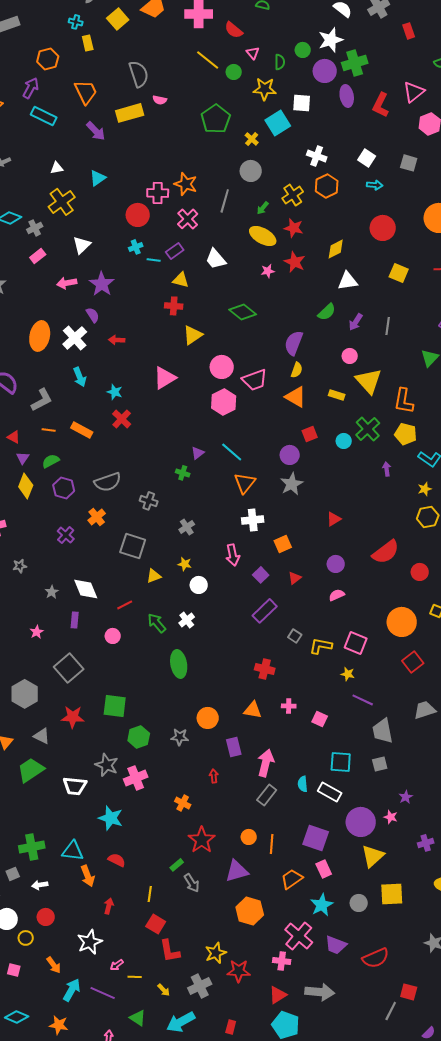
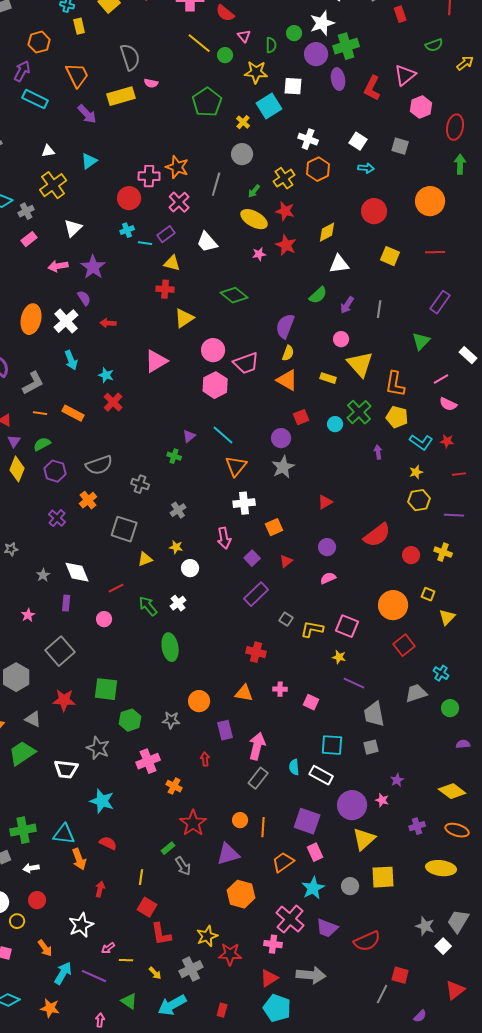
pink cross: (136, 778) -> (148, 761), moved

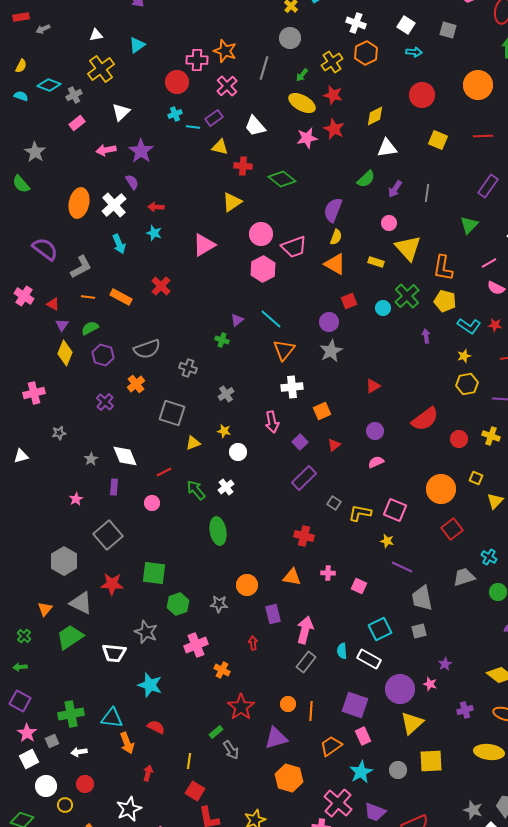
pink star: (259, 254) -> (307, 138), size x1.5
red cross: (165, 289) -> (243, 166), moved
cyan star: (106, 375) -> (154, 233), moved
gray triangle: (33, 719) -> (81, 603), size x1.4
cyan square: (332, 745) -> (380, 629), turned -30

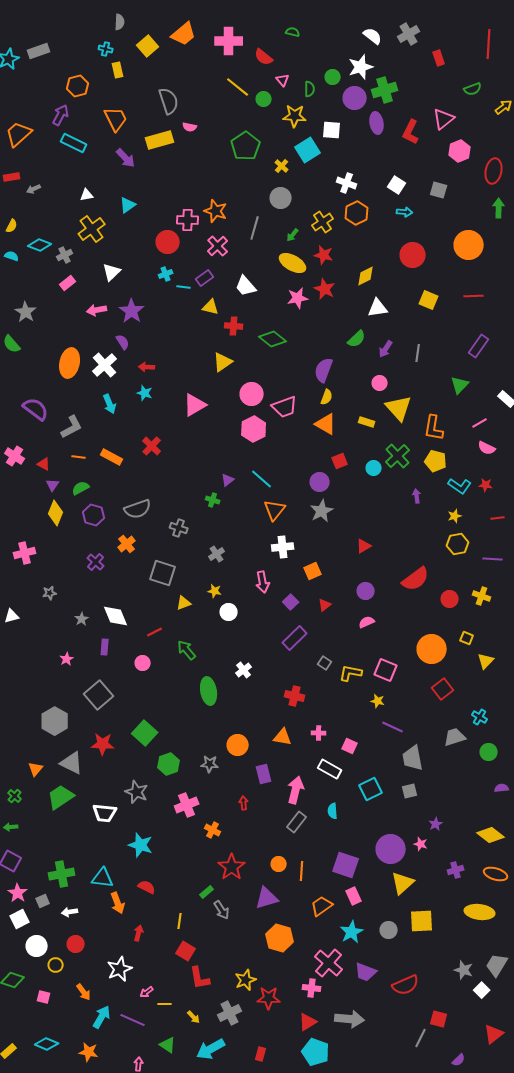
white cross: (226, 487) -> (244, 670), moved
green square: (154, 573) -> (145, 733), turned 35
white rectangle: (369, 659) -> (330, 769), moved

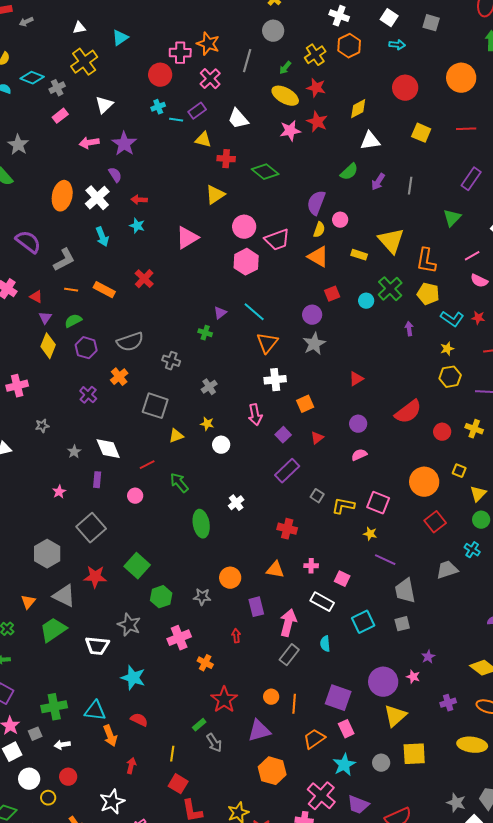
pink circle: (380, 383) -> (340, 220), moved
green circle: (489, 752) -> (481, 520), moved

